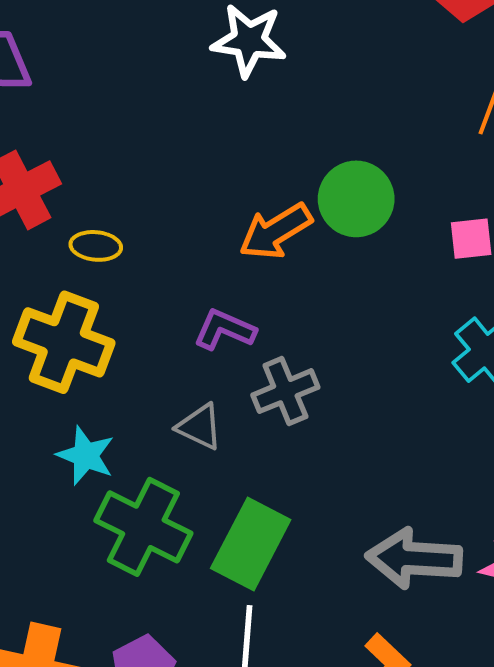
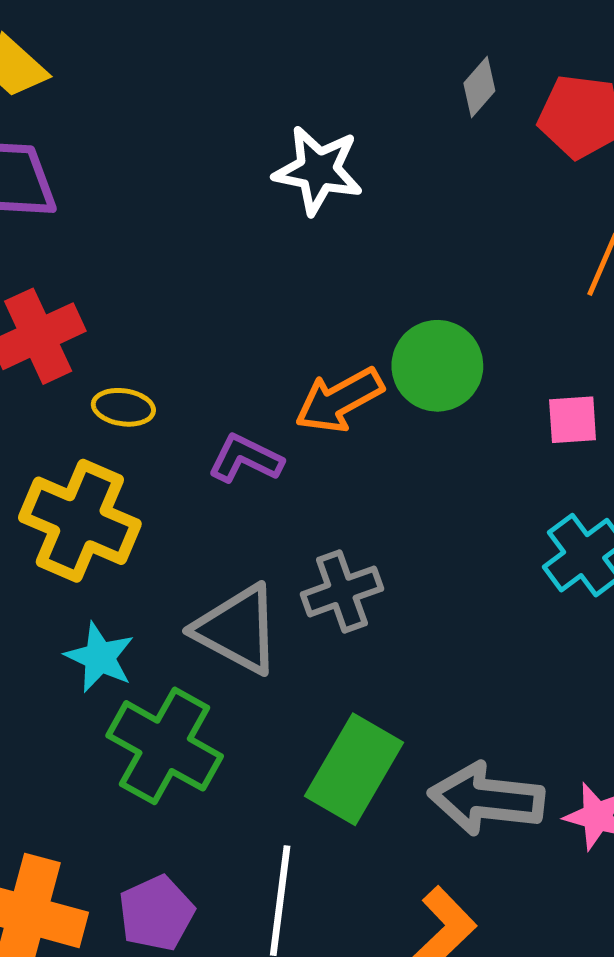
purple L-shape: (225, 330) -> (245, 459), moved
gray triangle: (200, 427) -> (237, 629), size x1.6
green rectangle: (251, 544) -> (354, 769), moved

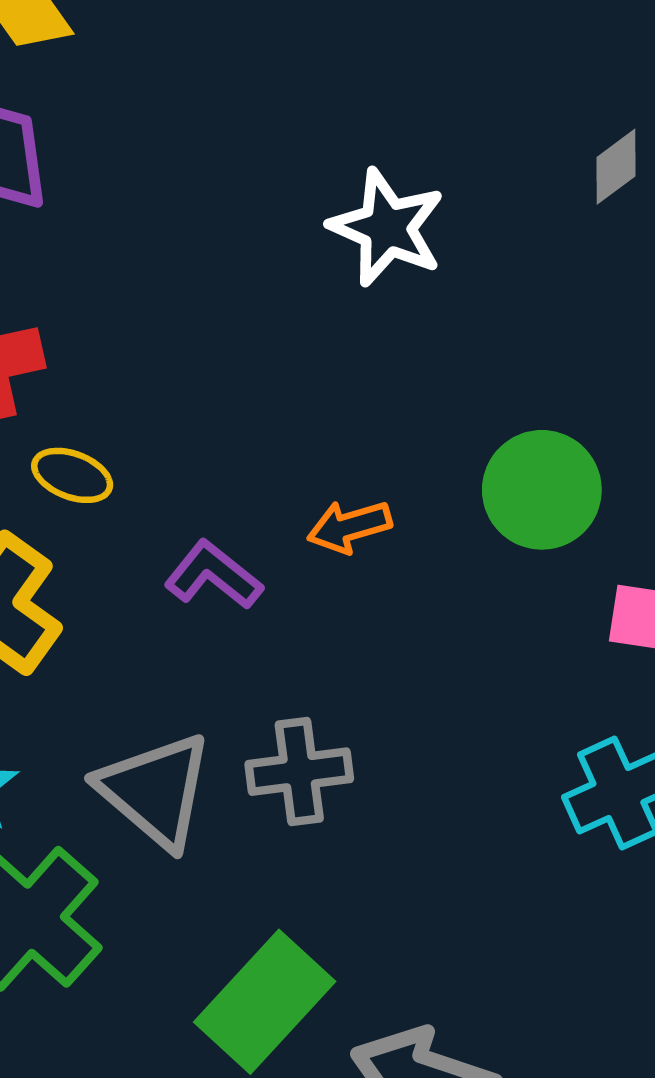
green circle: (437, 366) -> (542, 490), moved
orange arrow: (339, 400) -> (349, 527), size x0.7

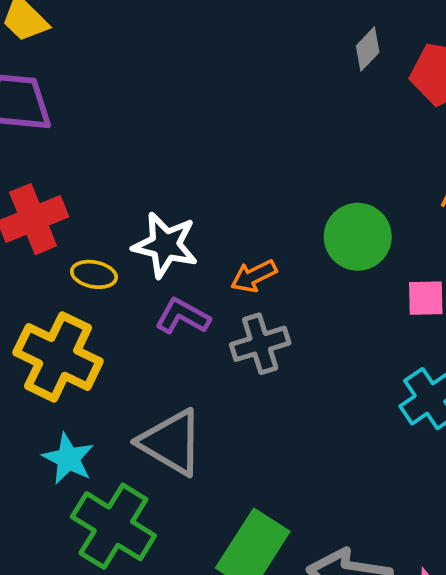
white star: (387, 228) -> (165, 245), moved
gray cross: (299, 772) -> (260, 344), moved

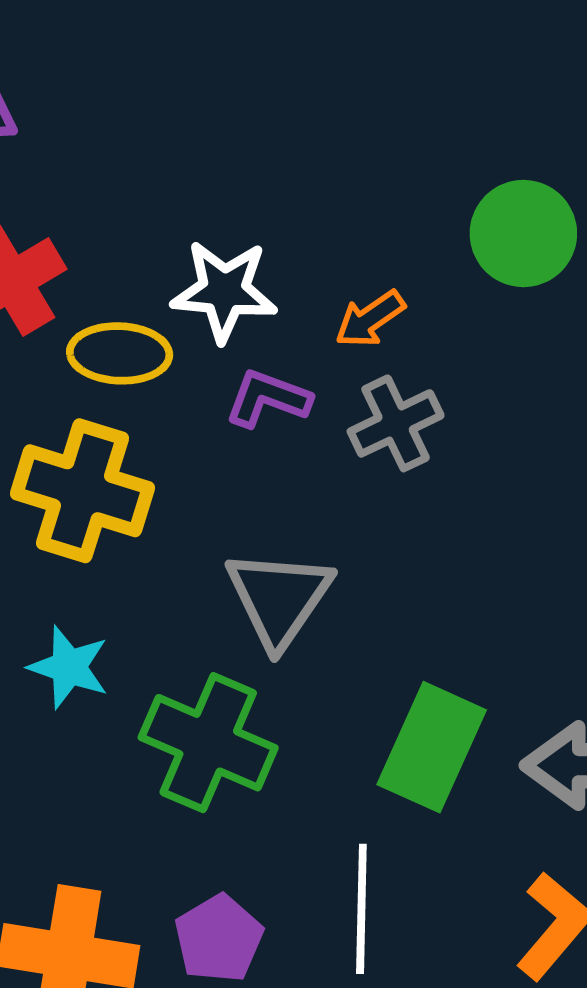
yellow ellipse: (94, 274) -> (120, 353), size x1.4
gray triangle: (171, 442) -> (279, 598), turned 42
cyan star: (68, 459) -> (69, 667), moved

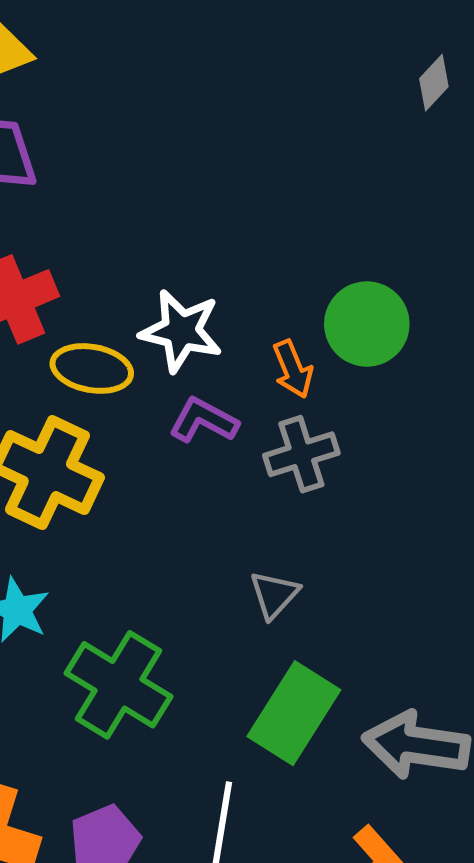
green circle: (523, 234) -> (367, 324), moved
orange arrow: (370, 319) -> (293, 369), turned -86
gray triangle: (279, 598) -> (274, 595), moved, size x0.6

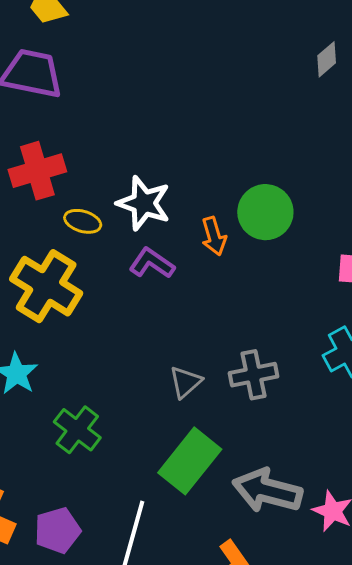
yellow ellipse: (92, 368) -> (83, 221), size x0.7
gray cross: (301, 454) -> (254, 375), moved
green cross: (119, 685) -> (77, 430), size x0.7

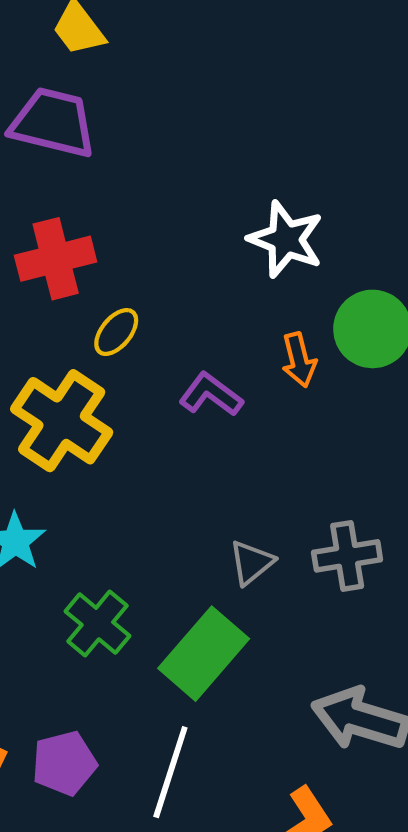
white star: (144, 203) -> (286, 239), moved
yellow ellipse: (83, 221) -> (116, 332), turned -69
green rectangle: (190, 461) -> (204, 654), moved

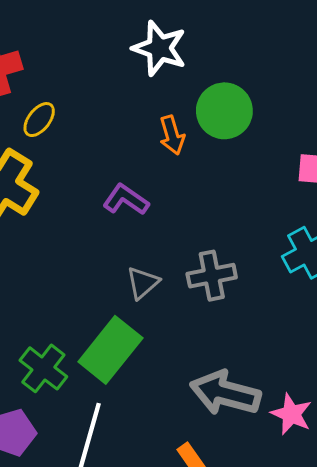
purple L-shape: (211, 394) -> (126, 200), moved
green cross: (97, 624) -> (43, 368), moved

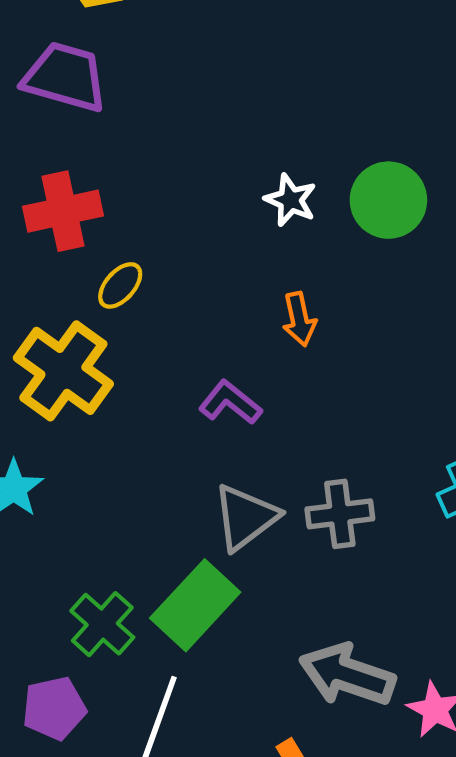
white star: (159, 48) -> (290, 200), size x0.7
green circle: (224, 111) -> (388, 200), moved
gray triangle: (143, 283) -> (245, 517), size x1.5

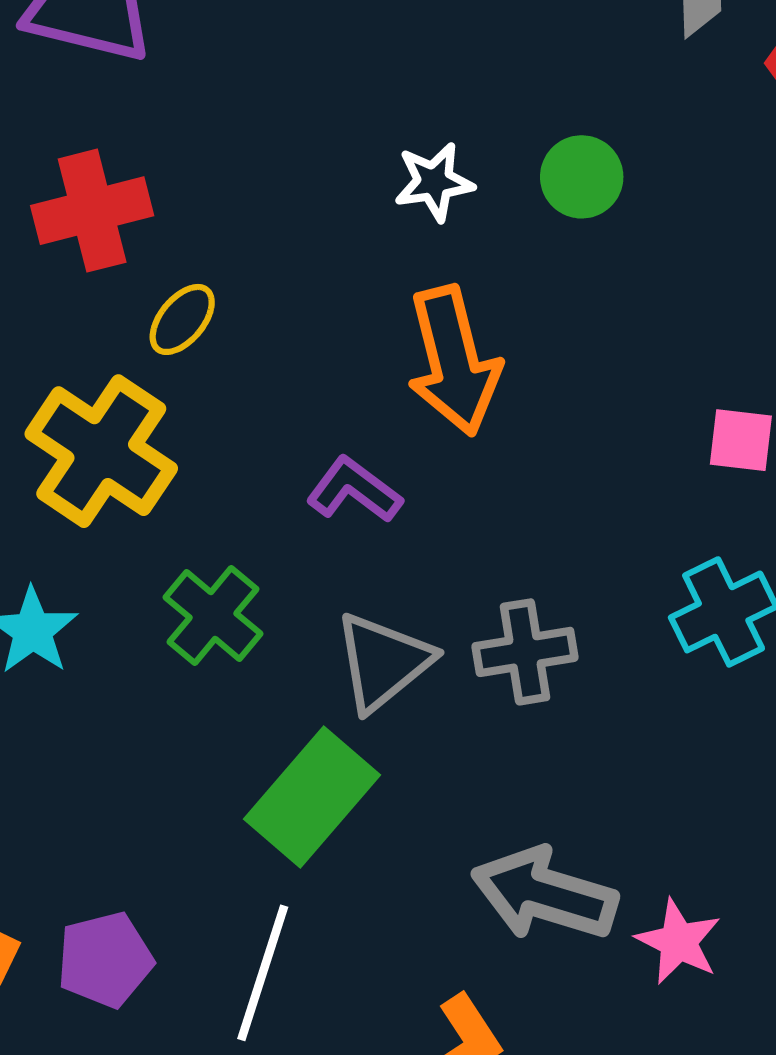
white star: (290, 200) -> (434, 182), turned -30
green circle: (388, 200) -> (582, 177), size x0.7
orange arrow: (299, 319) -> (454, 361), size x1.8
green cross: (102, 624) -> (213, 616), moved

